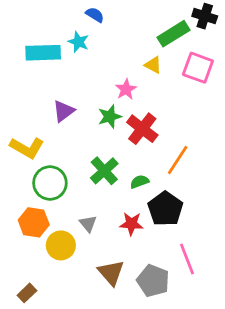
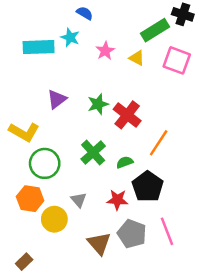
pink star: (126, 89) -> (105, 51), moved
gray pentagon: (153, 281) -> (132, 234), moved

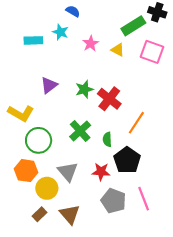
cyan rectangle: (39, 47) -> (33, 40), size x0.7
green semicircle: (125, 162) -> (107, 139), turned -72
gray triangle: (79, 200) -> (68, 172), size x1.5
brown triangle: (99, 243) -> (70, 214), moved
brown rectangle: (24, 262) -> (40, 214), moved

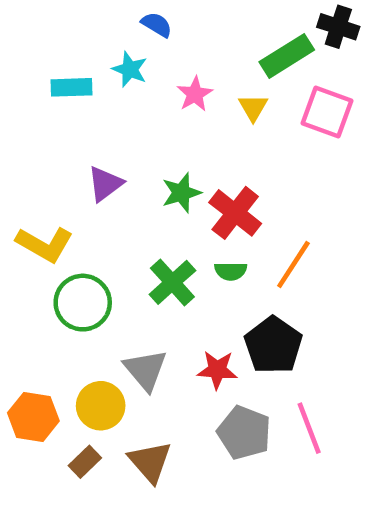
yellow triangle: (118, 50) -> (253, 108), turned 32
green semicircle: (107, 139) -> (231, 271), moved, turned -88
orange hexagon: (26, 171) -> (33, 417), moved

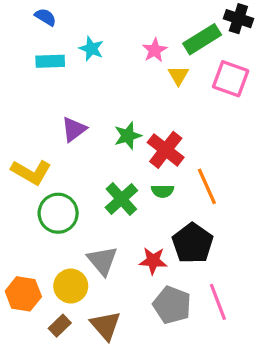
blue semicircle: (157, 25) -> (45, 17), moved
pink star: (195, 94) -> (155, 50), moved
orange line: (293, 264) -> (207, 186), turned -57

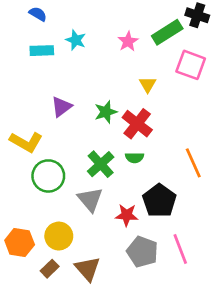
yellow triangle: (178, 76) -> (148, 84), moved
orange line: (207, 186) -> (193, 163), moved
gray triangle: (102, 261) -> (90, 199), moved

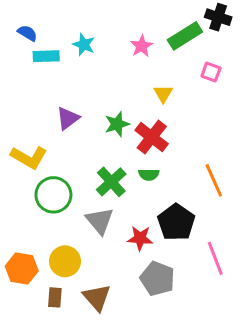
blue semicircle: (38, 14) -> (27, 33), moved
pink square: (191, 65) -> (211, 72), size x0.6
pink line: (180, 249) -> (215, 258), moved
brown rectangle: (50, 269) -> (55, 297), turned -42

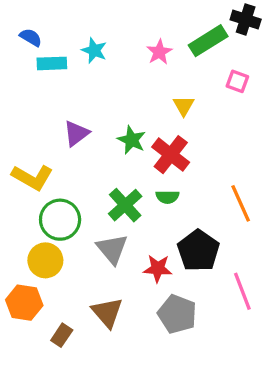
green star: (117, 124) -> (132, 140), turned -30
yellow circle: (65, 261) -> (45, 260), moved
brown rectangle: (55, 297) -> (62, 335), turned 30
brown triangle: (97, 297) -> (107, 312), moved

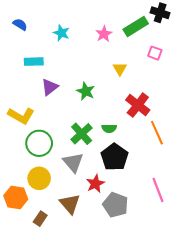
cyan rectangle: (52, 63) -> (34, 62), moved
red cross: (171, 155) -> (138, 105), moved
black pentagon: (198, 251) -> (114, 157), moved
yellow circle: (45, 260) -> (39, 178), moved
red star: (158, 268) -> (95, 184), moved, turned -30

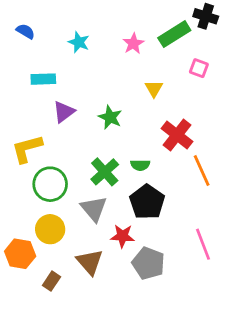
yellow L-shape: (21, 116) -> (27, 149), turned 135
red star: (95, 184) -> (122, 236), turned 30

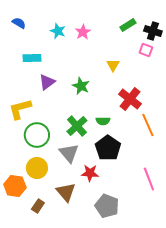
black cross: (206, 16) -> (153, 31), moved
green rectangle: (174, 34) -> (128, 25), size x0.7
pink star: (133, 44) -> (83, 32), moved
gray pentagon: (148, 263) -> (107, 206), moved

